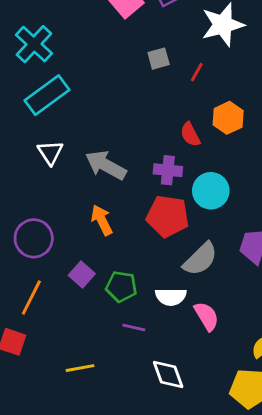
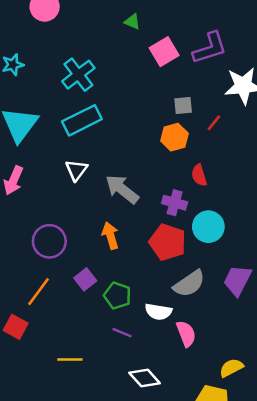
orange hexagon: (228, 118) -> (174, 137), moved
white diamond: (168, 375) -> (145, 378), turned -32

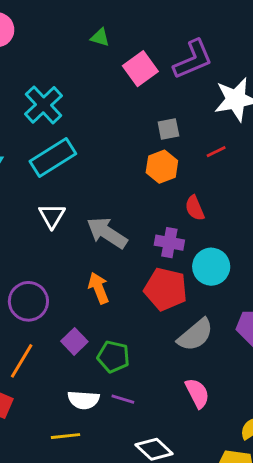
red line: (214, 123) -> (216, 152), moved, turned 30
white semicircle: (158, 312) -> (84, 400), moved

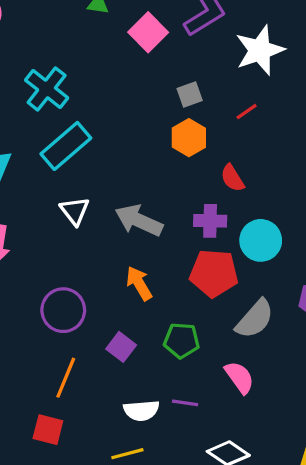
green pentagon: (113, 357) -> (182, 340), moved
pink semicircle: (197, 393) -> (239, 377), moved

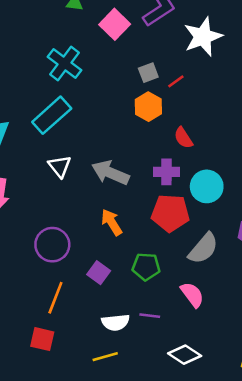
cyan cross: (47, 89) -> (65, 64), moved
red line: (247, 112) -> (176, 81), moved

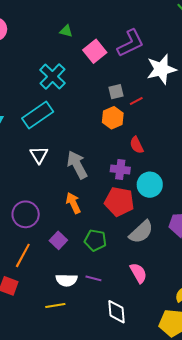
gray arrow: (110, 173) -> (77, 165), turned 32
pink semicircle: (192, 295) -> (138, 273), moved
white diamond: (185, 355) -> (116, 312), turned 45

